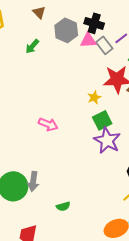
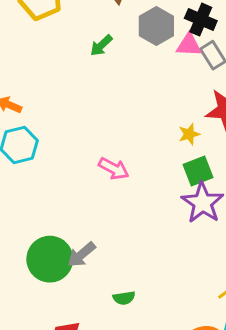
gray arrow: (33, 181) -> (82, 255), turned 36

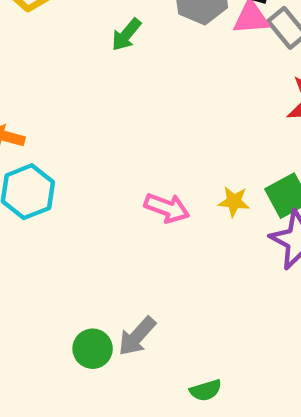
yellow star: (189, 134) -> (234, 202), moved, turned 30
green circle: (50, 259) -> (93, 349), size x0.6

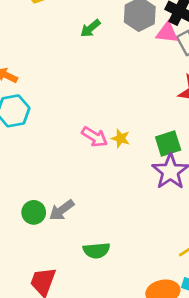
yellow star: (234, 202) -> (121, 138), moved
green semicircle: (206, 390) -> (96, 250), size x1.4

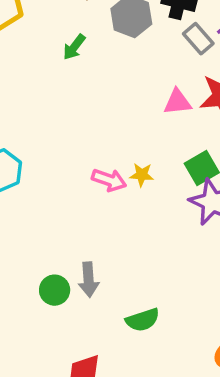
pink triangle: (167, 33) -> (177, 102), moved
gray arrow: (62, 210) -> (89, 280), turned -45

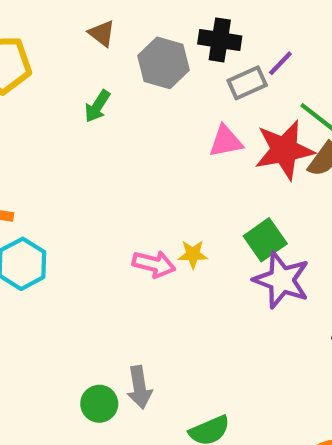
gray rectangle: (198, 39) -> (247, 83), turned -68
pink triangle: (177, 102) -> (226, 141), moved

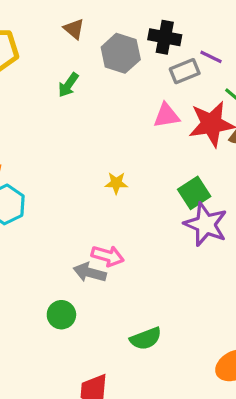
purple line: (280, 63) -> (211, 57), turned 70
yellow star: (193, 254) -> (116, 183), moved
pink arrow: (154, 264) -> (108, 256), moved
gray arrow: (139, 387) -> (90, 272), moved, turned 112

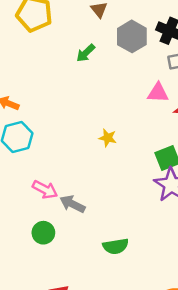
pink arrow: (108, 256) -> (45, 190), moved
green semicircle: (146, 339) -> (116, 246), moved

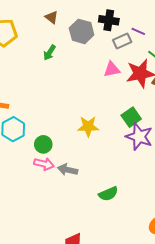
yellow star: (108, 138) -> (88, 126), moved, size x1.5
green circle: (43, 233) -> (43, 144), moved

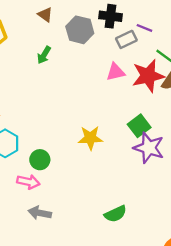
pink arrow: (44, 164) -> (28, 182), moved
gray arrow: (68, 170) -> (40, 213), moved

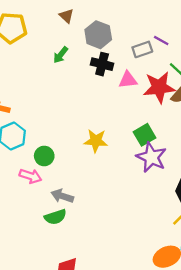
black cross: (111, 16) -> (102, 64), moved
gray arrow: (40, 213) -> (62, 196), moved
green semicircle: (115, 214) -> (55, 217), moved

